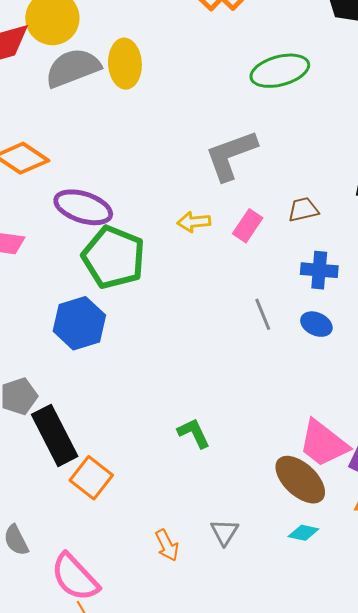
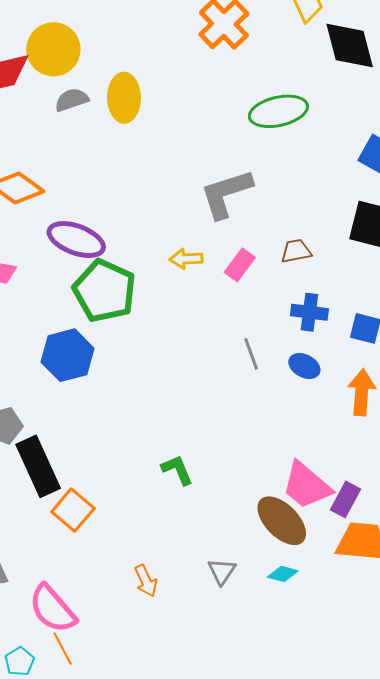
gray semicircle: (73, 68) -> (72, 100), size x0.6
gray triangle: (224, 532) -> (222, 571), moved

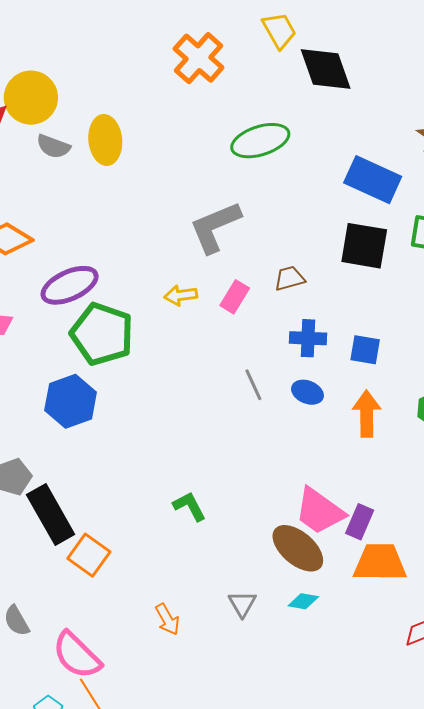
gray semicircle: (72, 100) -> (53, 146), turned -136
purple ellipse: (76, 240) -> (70, 285), turned -40

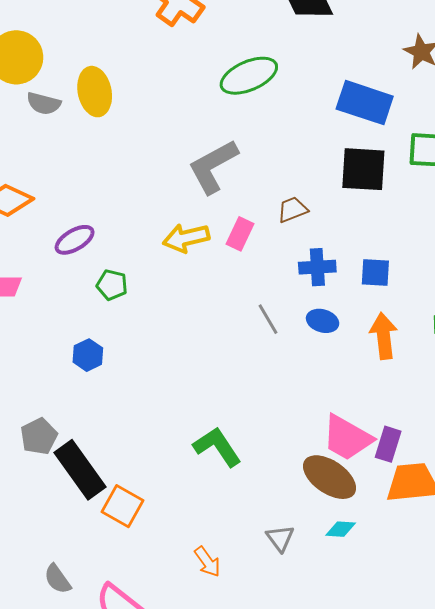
purple ellipse: (70, 285) -> (75, 240), size x0.7
yellow arrow: (181, 295) -> (186, 238), size x1.4
green pentagon: (102, 334) -> (112, 285), size x0.5
blue hexagon: (71, 401) -> (88, 355), size x0.6
green L-shape: (189, 506) -> (217, 447), size x1.4

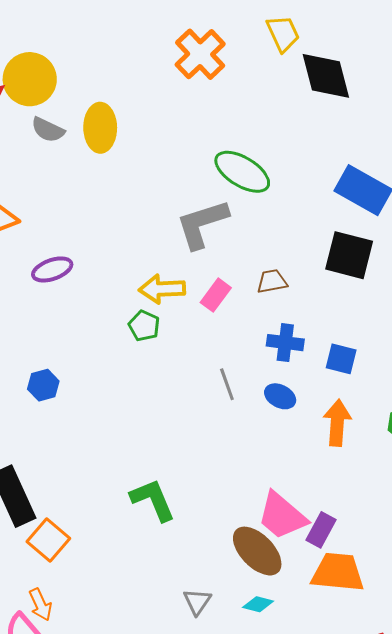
green ellipse: (249, 76) -> (242, 172), moved, turned 44
green pentagon: (112, 285) -> (144, 326), moved
orange arrow: (207, 562) -> (40, 605), moved

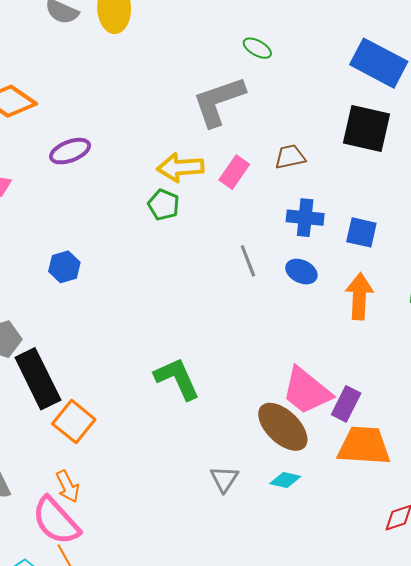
green ellipse: (242, 172) -> (257, 48), size x0.5

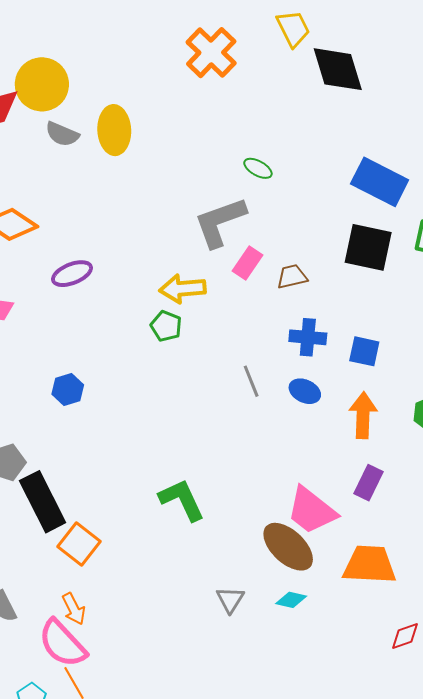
pink rectangle: (234, 172) -> (247, 263), moved
purple rectangle: (346, 404) -> (369, 483), moved

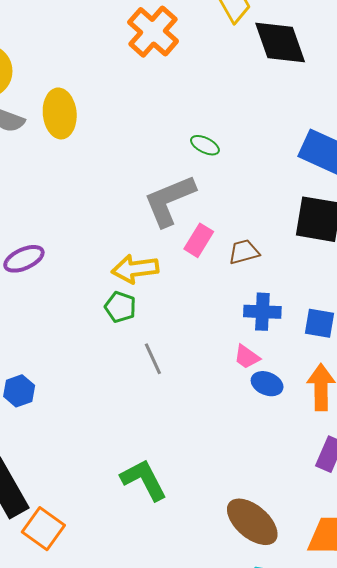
gray line: (251, 381) -> (153, 359), moved
blue hexagon: (68, 390) -> (19, 391), moved
blue ellipse: (305, 391) -> (267, 384), moved
pink trapezoid: (311, 511) -> (247, 357), moved, size x0.5

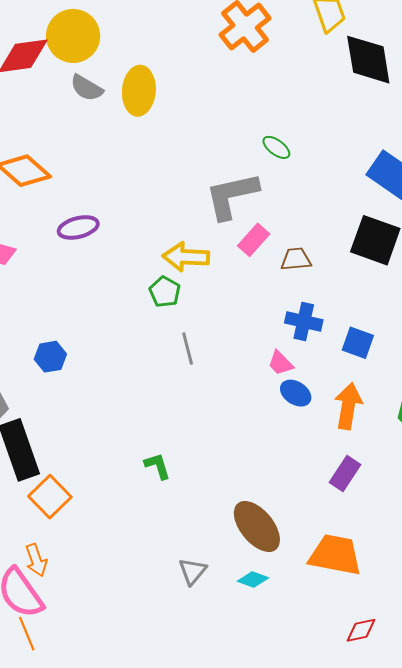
green L-shape: (144, 480) -> (158, 466), size x0.6

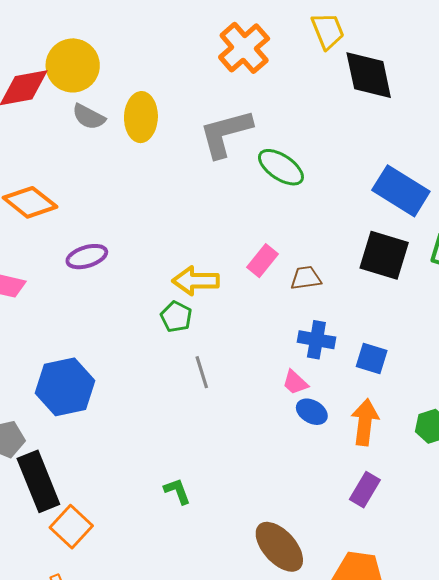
green ellipse: (276, 147) -> (281, 167), size x1.6
gray L-shape: (232, 196) -> (226, 133), moved
blue hexagon: (50, 357) -> (65, 387), size x1.8

